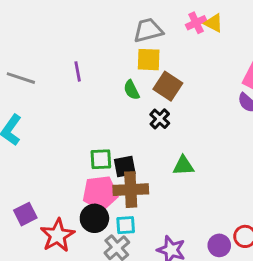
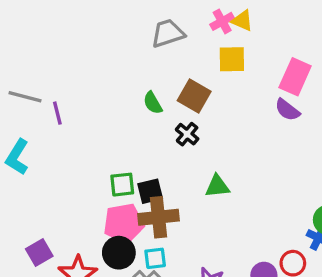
yellow square: (149, 60) -> (232, 59), moved
purple line: (78, 71) -> (57, 113), moved

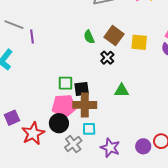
yellow square: (232, 59) -> (139, 42), moved
cyan square: (155, 258) -> (89, 129), moved

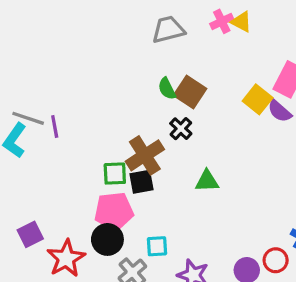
gray line: (14, 25) -> (28, 118), moved
purple line: (32, 36) -> (55, 127), moved
green semicircle: (89, 37) -> (167, 89), moved
yellow square: (139, 42) -> (258, 99), moved, turned 36
brown cross: (85, 105) -> (145, 155), moved, turned -30

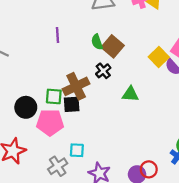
purple line: (55, 127) -> (57, 35), moved
green triangle: (207, 181) -> (130, 94), moved
black circle: (107, 239) -> (26, 107), moved
red circle: (276, 260) -> (149, 169), moved

